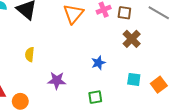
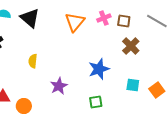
blue star: (98, 63) -> (99, 69), size x1.5
purple star: (57, 80) -> (59, 86), turned -30

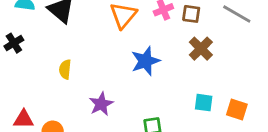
blue star: (99, 69) -> (145, 61), moved
orange square: (157, 90) -> (237, 110), turned -35

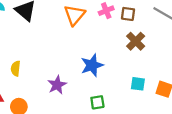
blue star: (145, 61) -> (92, 65), moved
yellow semicircle: (65, 69) -> (16, 68), moved

